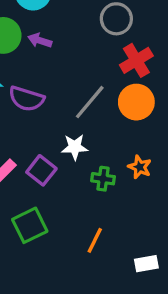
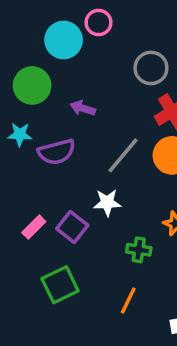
purple arrow: (40, 40) -> (83, 108), moved
purple semicircle: (26, 99) -> (57, 152), turned -32
green cross: (103, 179) -> (139, 250), moved

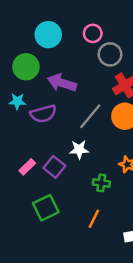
pink circle: (99, 23) -> (93, 33), moved
purple arrow: (83, 108) -> (62, 83), size x1.6

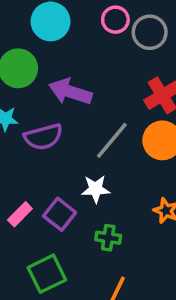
gray circle: (110, 54) -> (150, 32), moved
green cross: (101, 183) -> (108, 238), moved

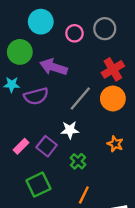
pink circle: (115, 20) -> (74, 33), moved
green cross: (108, 238) -> (78, 161), turned 35

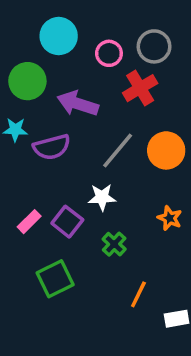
red cross: (113, 69) -> (140, 88), moved
orange line: (84, 195) -> (138, 294), moved

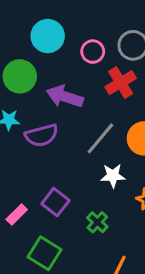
white star: (102, 197) -> (113, 176), moved
pink rectangle: (29, 222) -> (17, 214), moved
green square: (55, 279) -> (45, 253), turned -32

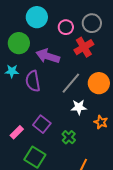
purple semicircle: (41, 135) -> (33, 81), turned 95

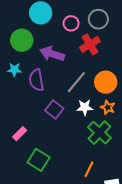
orange star: (101, 122) -> (108, 107), moved
purple square: (42, 124) -> (54, 109), moved
green cross: (69, 137) -> (99, 133), moved, size x1.6

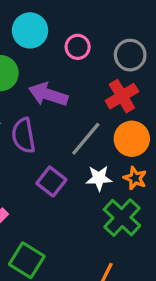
gray circle: (98, 19) -> (130, 55), moved
red cross: (90, 44) -> (122, 96), moved

